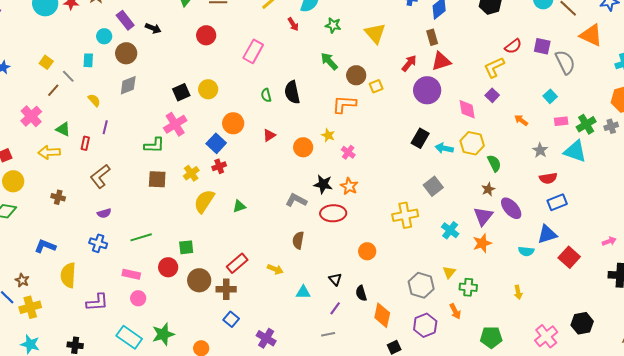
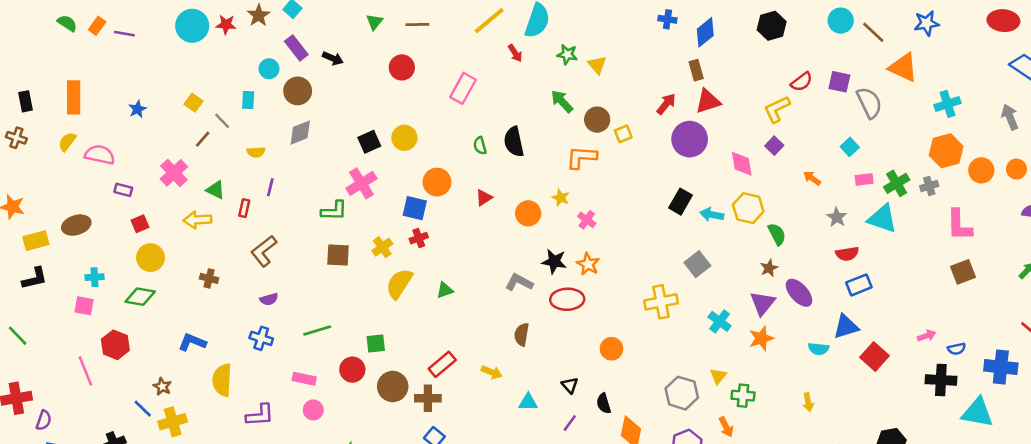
yellow triangle: (375, 33) -> (597, 65), moved, size x0.7
yellow semicircle: (94, 100) -> (256, 152), turned 128
blue square: (216, 143) -> (415, 208), turned -30

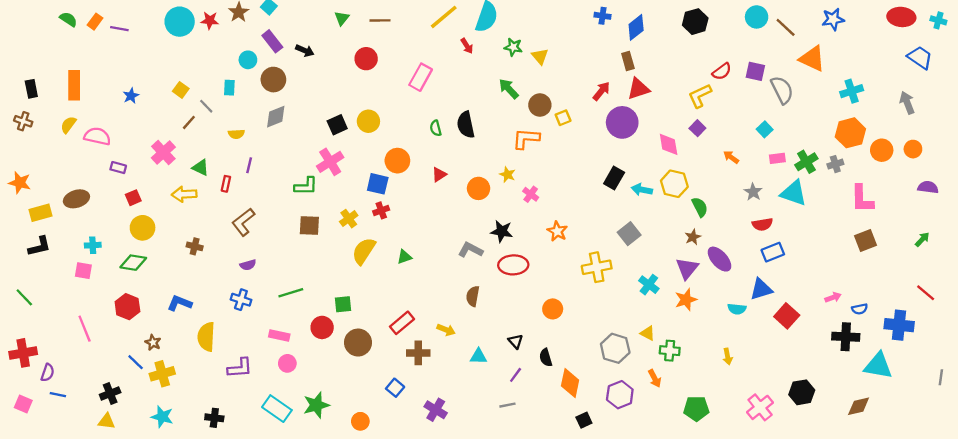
orange star: (588, 264) -> (557, 231), moved
red hexagon: (115, 345) -> (127, 307), moved
yellow triangle: (718, 376) -> (648, 333), turned -42
brown cross: (428, 398) -> (418, 353), moved

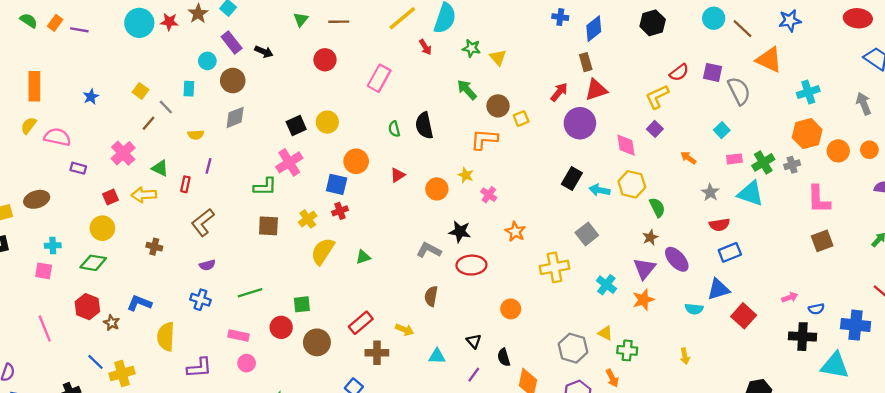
red square: (133, 198) -> (110, 197), moved
brown star: (153, 343) -> (112, 323), moved

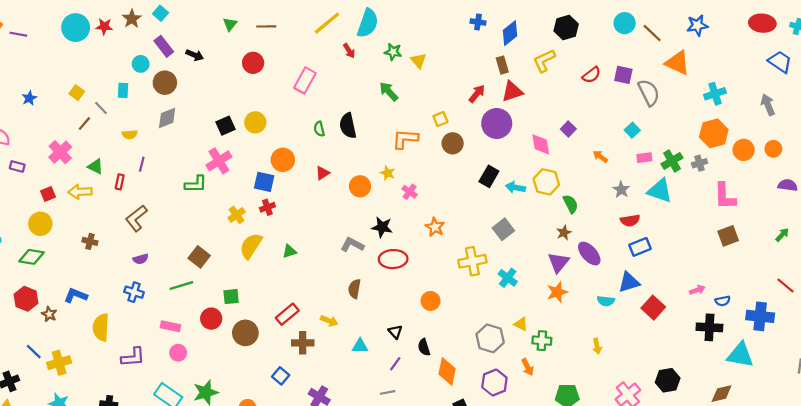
yellow L-shape: (657, 97) -> (544, 61), moved
brown circle: (498, 106) -> (453, 143), moved
brown square: (268, 226) -> (199, 257), moved, turned 35
cyan cross: (606, 285) -> (508, 278), moved

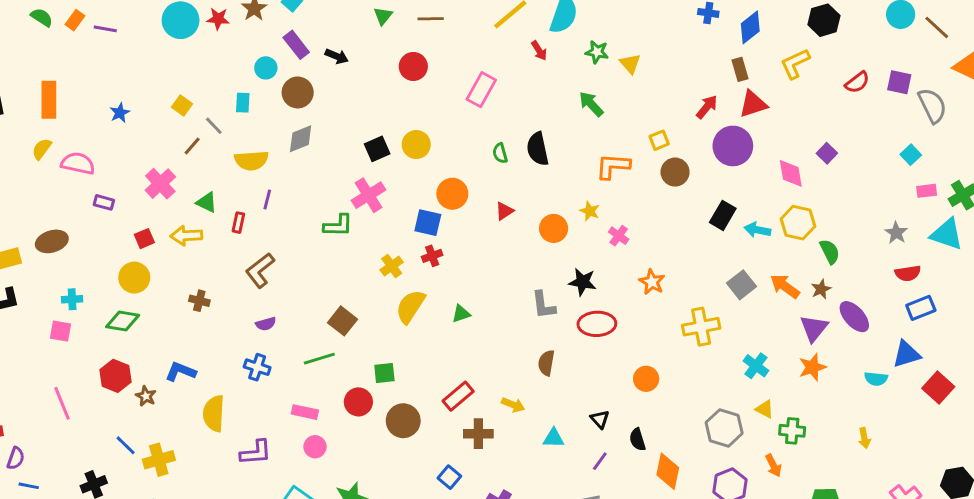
yellow semicircle: (130, 134) -> (251, 160), size x1.6
orange arrow: (600, 157) -> (785, 286), moved, size x1.5
gray L-shape: (352, 245) -> (543, 305), turned -125
cyan cross: (508, 278) -> (756, 366), moved

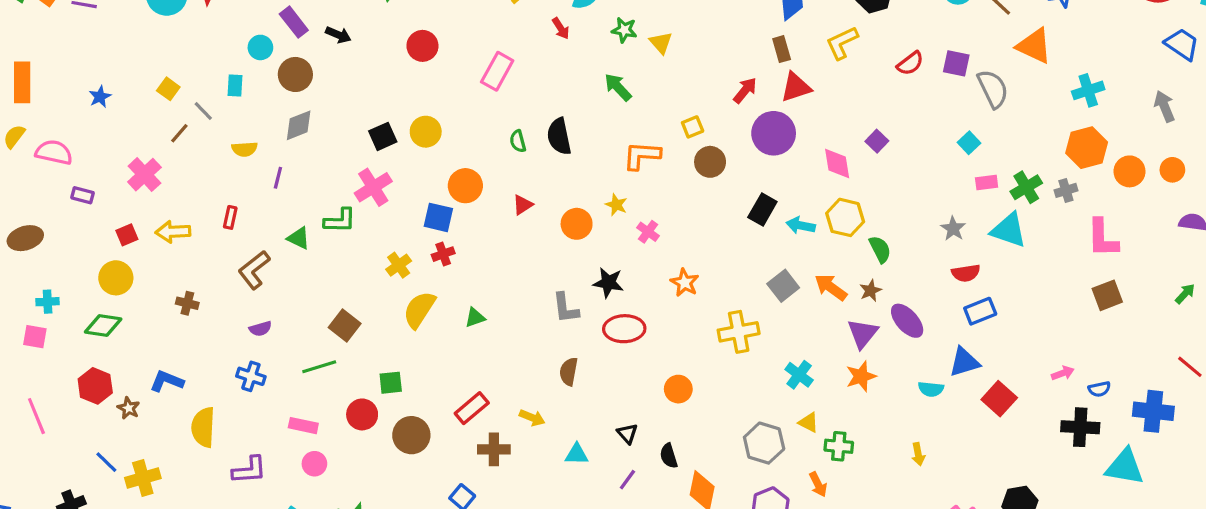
yellow semicircle: (251, 160) -> (245, 149), size x0.7
purple line: (267, 199) -> (278, 178), moved
green triangle: (207, 202) -> (299, 238), moved

